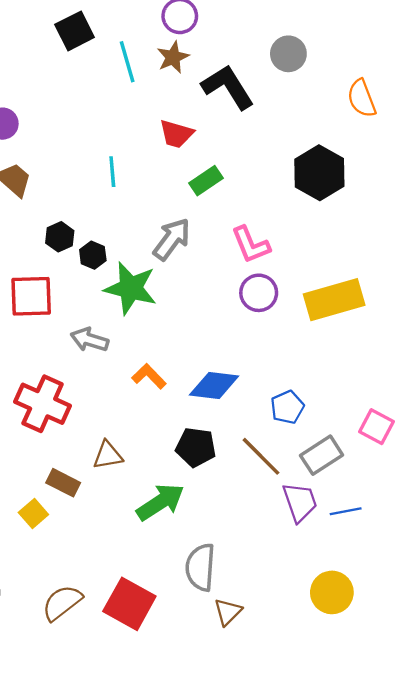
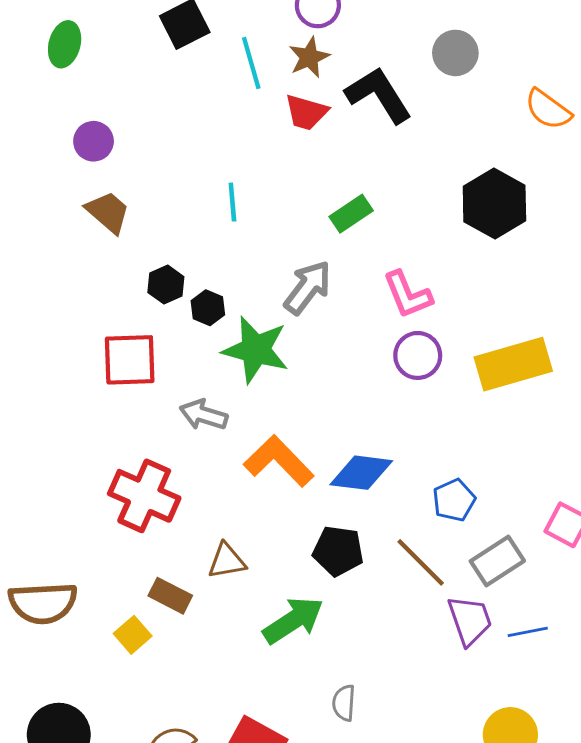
orange semicircle: (362, 98) -> (548, 109), turned -33
red trapezoid: (176, 134) -> (306, 112), moved
orange L-shape: (149, 376) -> (279, 461), size x1.6
gray semicircle: (200, 567) -> (344, 703), size x0.6

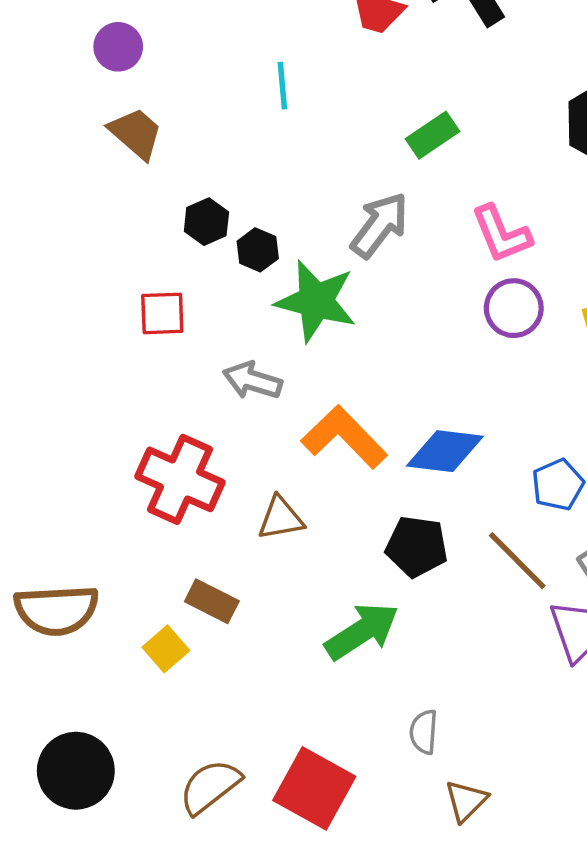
cyan line: (232, 202) -> (282, 86), moved
red square: (130, 360) -> (162, 313), size x0.7
brown triangle: (227, 561) -> (281, 518), moved

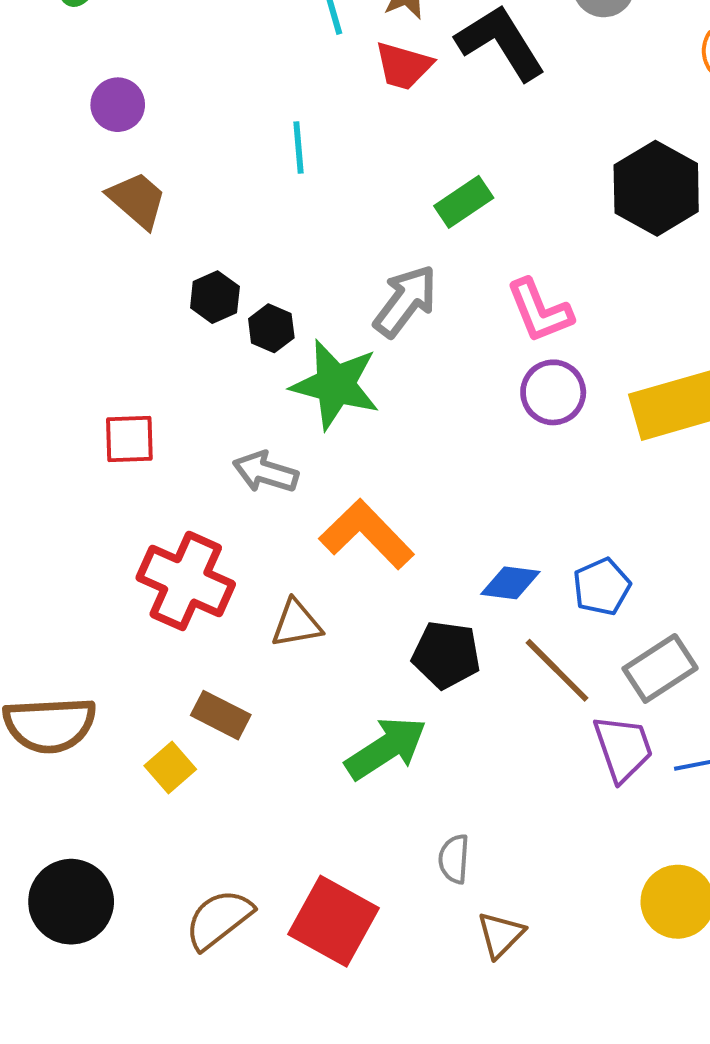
red square: (162, 313) -> (129, 439), moved
blue diamond: (445, 451) -> (510, 583), moved, size x0.7

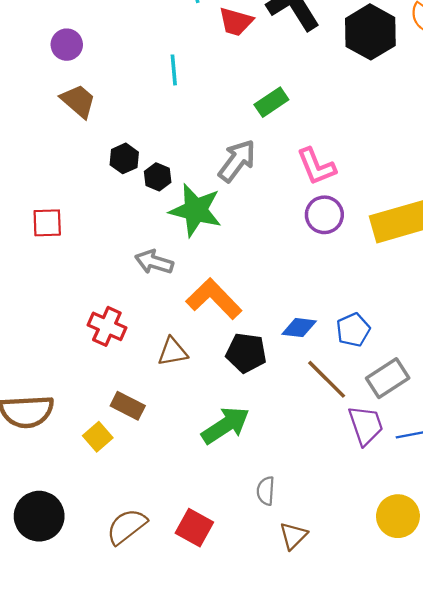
black hexagon: (656, 188) -> (370, 32), moved
red square: (129, 439) -> (47, 223), moved
red cross: (186, 581) -> (107, 326), size x0.7
black pentagon: (446, 655) -> (246, 353), moved
red square: (333, 921) -> (194, 528), size x0.7

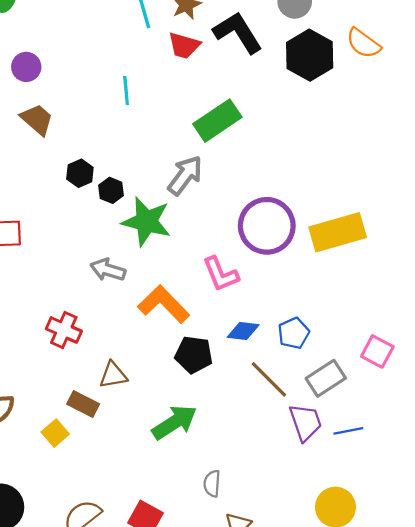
green rectangle: (271, 102) -> (217, 121), size x1.5
pink L-shape: (316, 167) -> (221, 274), moved
purple circle: (324, 215) -> (267, 226), size x1.6
brown triangle: (173, 352) -> (113, 375), moved

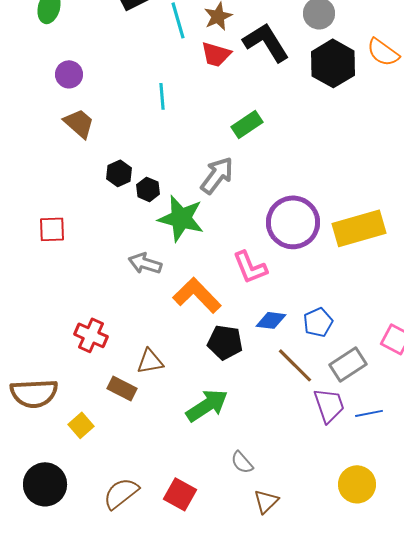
green rectangle: (217, 121) -> (247, 124), size x0.7
red cross: (64, 330) -> (91, 335), moved
yellow square: (55, 433) -> (81, 425), moved
gray semicircle: (212, 484) -> (242, 462), turned -45

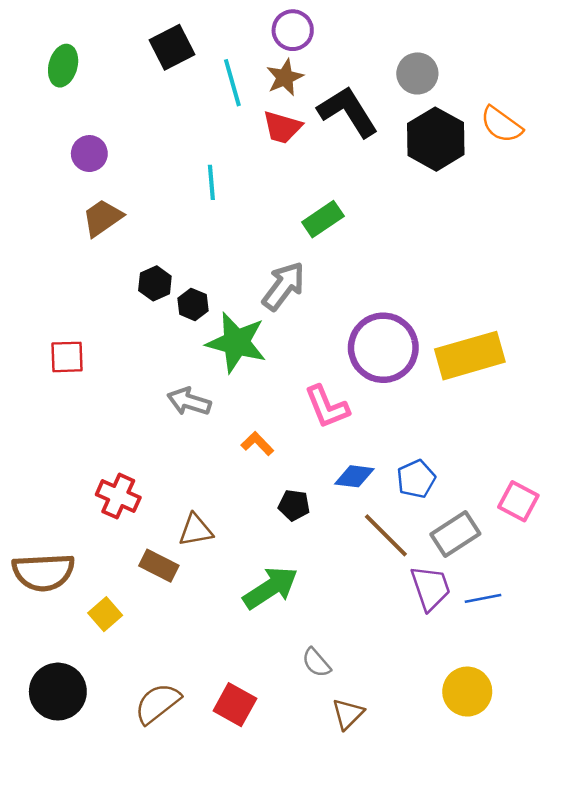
brown trapezoid: (79, 123) -> (102, 218), turned -76
orange L-shape: (197, 295) -> (257, 444), size x0.5
black pentagon: (225, 342) -> (294, 505), size x0.7

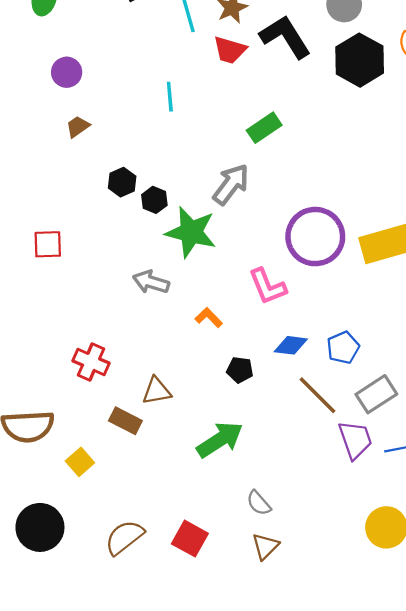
brown trapezoid: (102, 218) -> (78, 127), size x0.7
brown triangle: (348, 714) -> (265, 546), moved

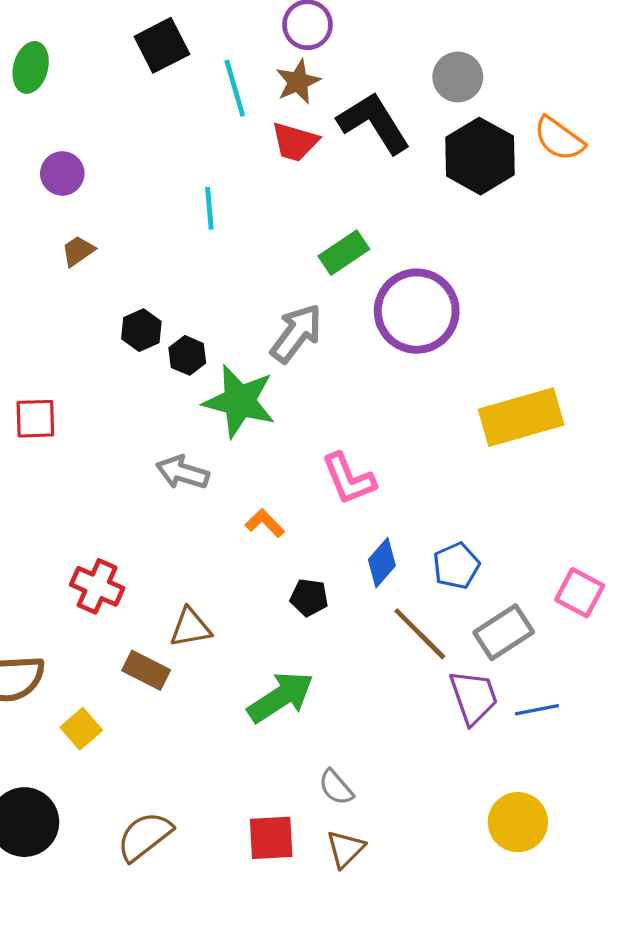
purple circle: (315, 237) -> (417, 311), moved
blue diamond: (291, 345) -> (382, 563), turned -56
red square: (190, 539) -> (271, 838), moved, turned -32

